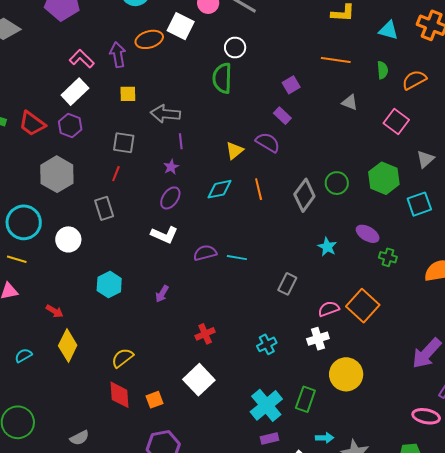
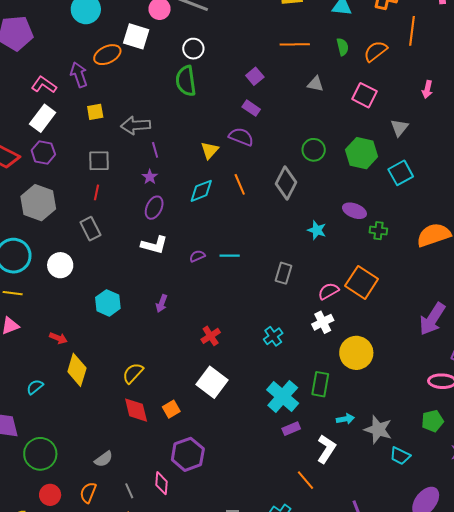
green circle: (337, 183) -> (314, 150), moved
purple semicircle: (205, 253) -> (197, 256), size x0.7

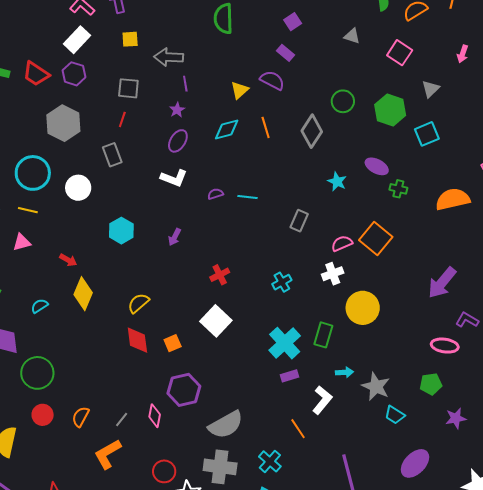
gray semicircle: (104, 459) -> (226, 425), moved, size x1.8
gray line: (129, 491) -> (122, 420), turned 56

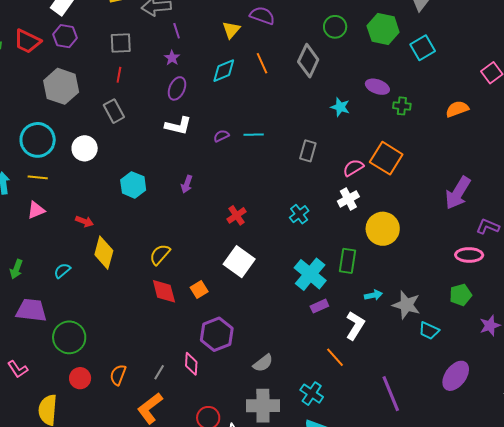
orange semicircle: (453, 199) -> (457, 109), size x0.7
gray semicircle: (226, 425) -> (263, 363), size x0.6

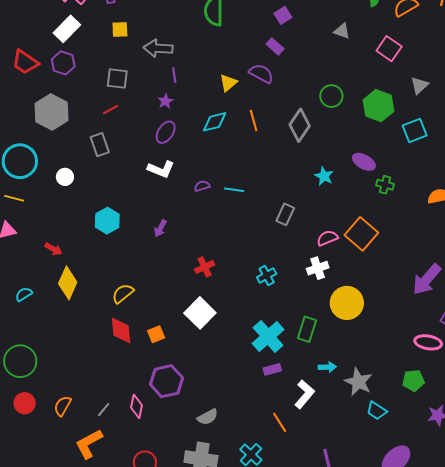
red line: (119, 75) -> (110, 110), turned 42
white circle: (85, 148) -> (65, 177), size x0.7

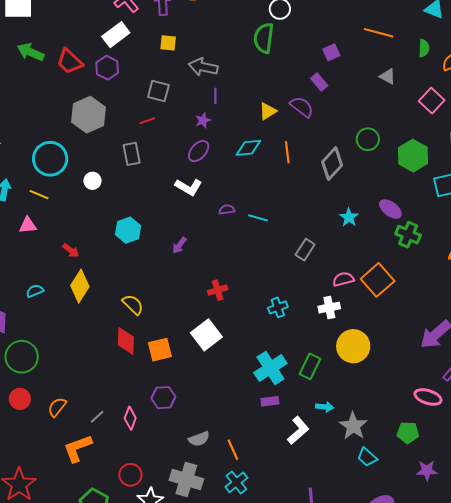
green cross: (385, 185) -> (408, 235), size x1.4
yellow semicircle: (123, 293) -> (133, 305), turned 75
orange square: (156, 334) -> (160, 350), size x1.4
purple hexagon: (166, 381) -> (163, 398), size x0.7
orange line: (280, 422) -> (233, 450), moved

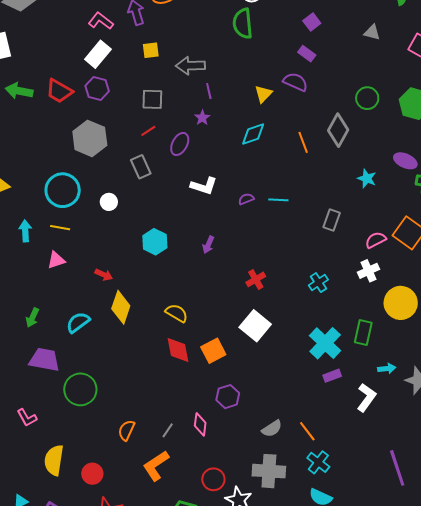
purple ellipse: (199, 151) -> (180, 144), moved
orange line: (287, 152) -> (303, 142), moved
cyan semicircle: (35, 291) -> (78, 322), size x1.4
red circle: (20, 399) -> (92, 474), moved

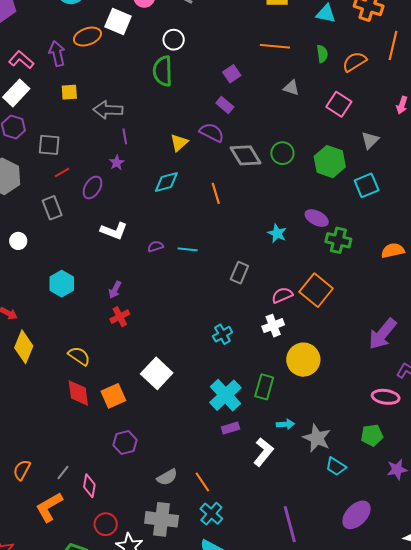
gray square: (152, 99) -> (49, 145), moved
gray diamond: (338, 130) -> (246, 155), moved, turned -64
red cross: (256, 279) -> (120, 317), moved
pink diamond: (200, 424) -> (89, 486), moved

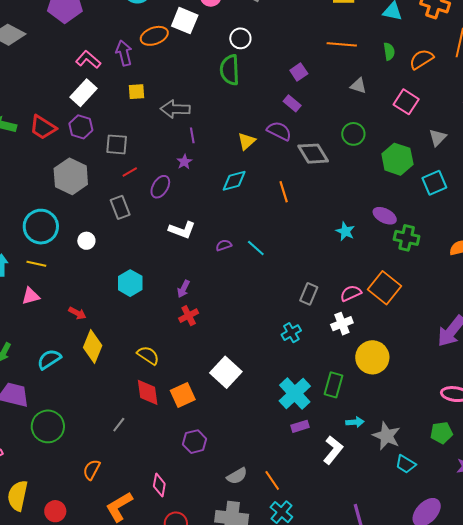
green circle: (282, 153) -> (353, 134), moved
cyan line: (188, 249) -> (256, 248), turned 36
gray rectangle: (239, 273) -> (309, 294), moved
gray line: (63, 473) -> (119, 425), moved

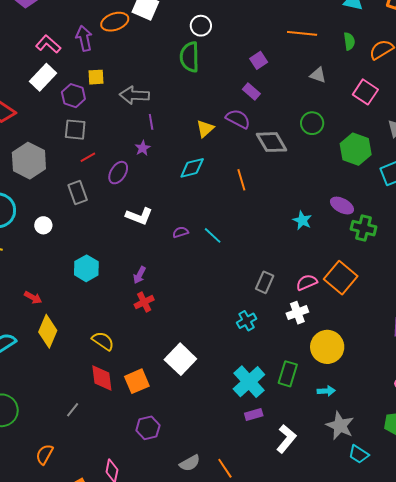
purple hexagon: (81, 127) -> (73, 96), moved
cyan arrow: (355, 422) -> (326, 391), moved

